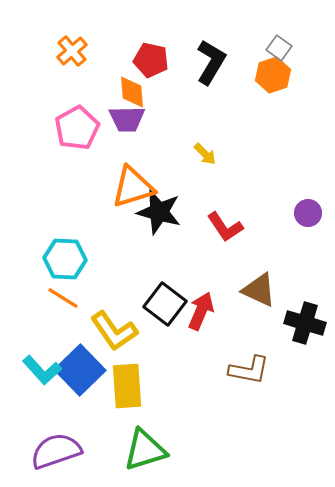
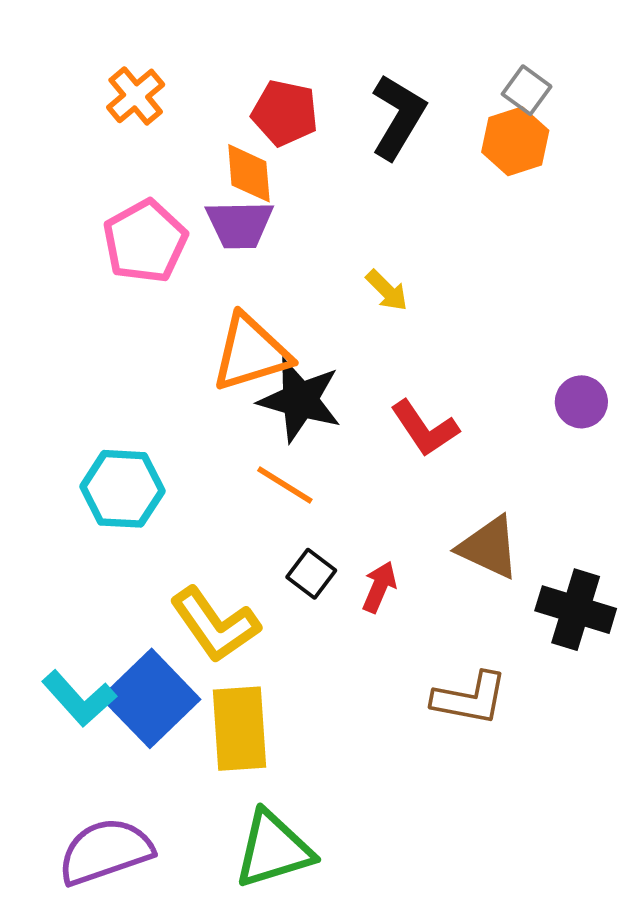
orange line: (63, 298) -> (285, 485), moved
black square: (165, 304) -> (311, 574), size x0.6
red arrow: (201, 311) -> (379, 587), size x0.7

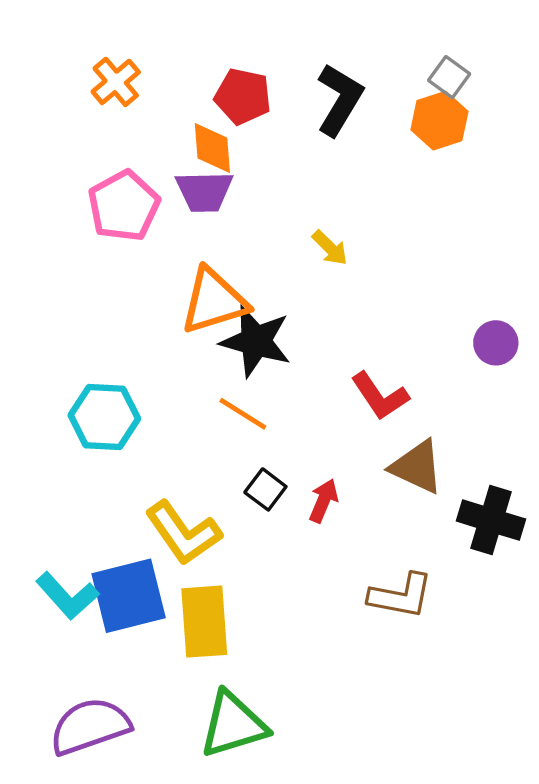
red L-shape: (425, 428) -> (380, 396), moved
blue square: (151, 698) -> (129, 596), turned 30

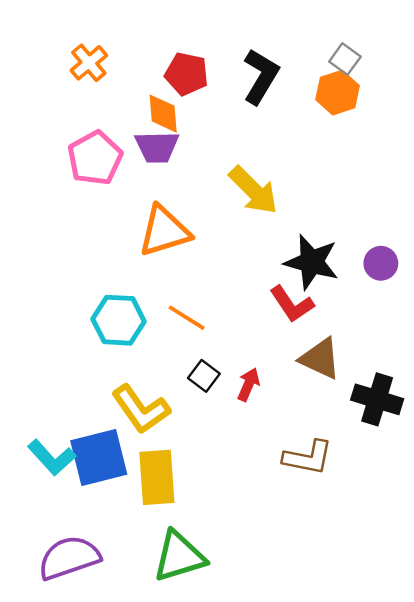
yellow arrow: (330, 248) -> (253, 190), size x1.8
black star: (256, 341) -> (312, 262), moved
cyan hexagon: (104, 417) -> (119, 320), moved

